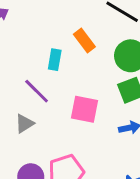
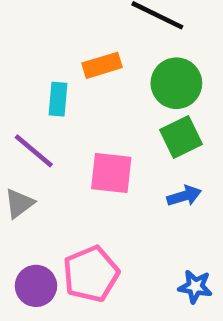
orange rectangle: (84, 41) -> (102, 65), turned -65

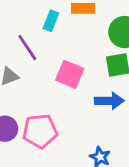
blue arrow: (184, 196) -> (109, 101), size x1.4

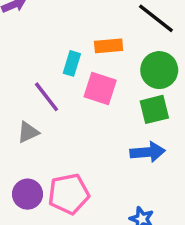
pink square: (70, 74) -> (100, 88), moved

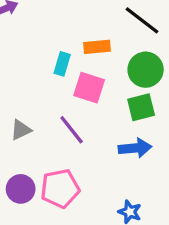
purple line: (47, 97) -> (72, 130), moved

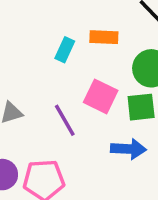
pink square: (89, 88) -> (101, 96), moved

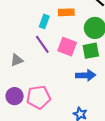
purple line: (65, 120) -> (42, 44), moved

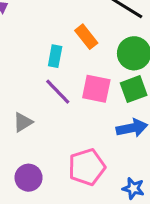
orange rectangle: (66, 12) -> (86, 37), turned 63
pink pentagon: (39, 97) -> (87, 167), moved

